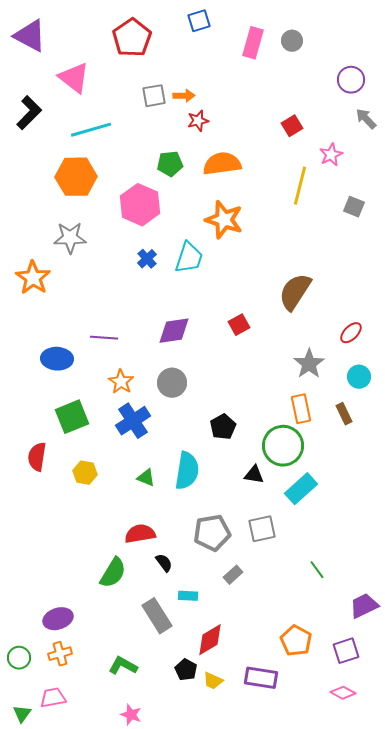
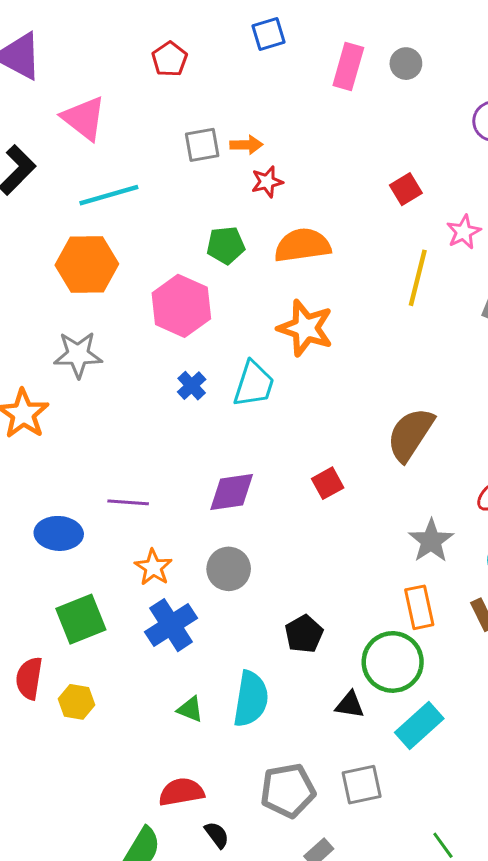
red pentagon: (132, 38) -> (170, 59), size x0.6
yellow hexagon: (85, 473) -> (76, 702), moved

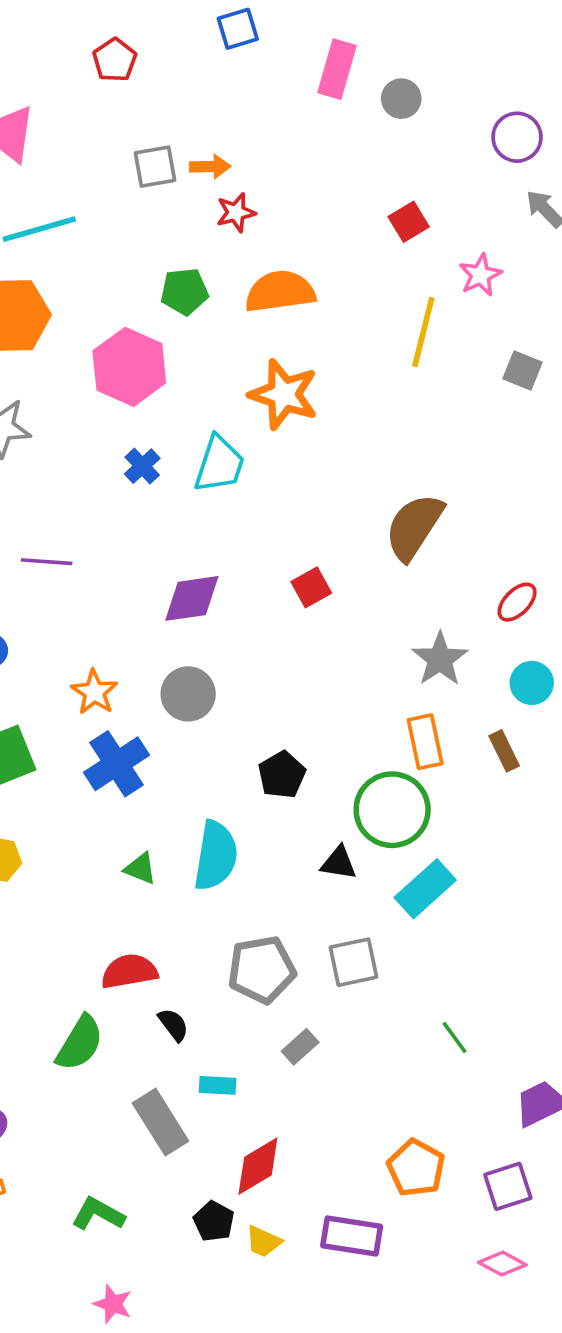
gray circle: (406, 64) -> (401, 99), moved
purple line: (128, 502) -> (47, 562), moved

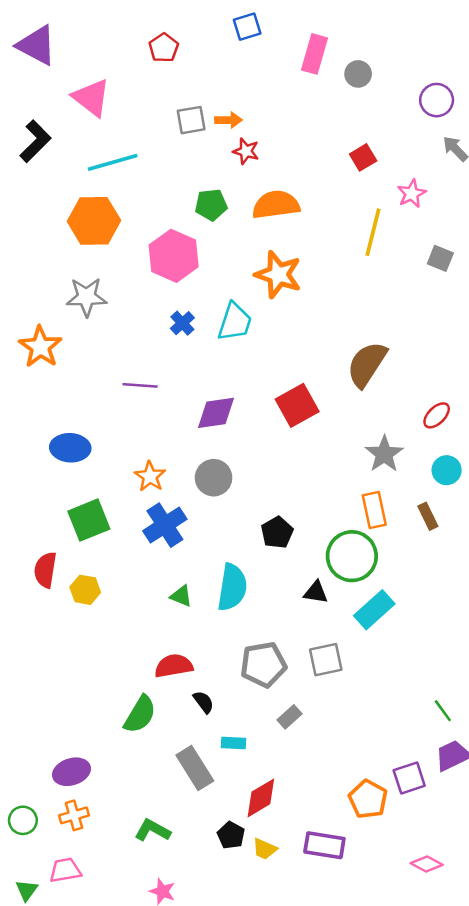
red star: (236, 213) -> (246, 151), turned 30
purple line: (47, 562) -> (140, 385), moved
red square: (311, 587) -> (297, 405), size x1.6
green line: (455, 1038) -> (443, 711), moved
purple square: (508, 1186) -> (409, 778), moved

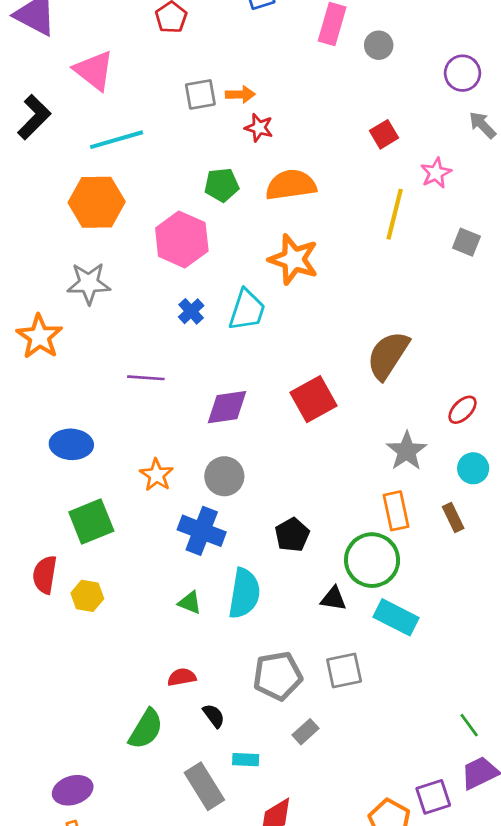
blue cross: (165, 525) -> (202, 531), moved, turned -36
cyan rectangle: (374, 610) -> (396, 617), turned 69
red semicircle: (174, 666) -> (182, 677), size x0.7

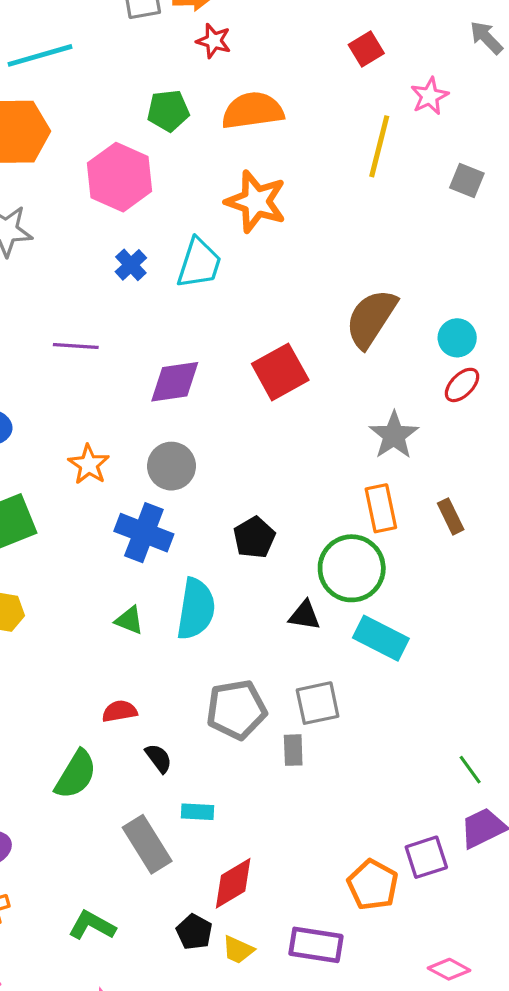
cyan circle: (473, 468) -> (457, 338), moved
gray rectangle: (305, 732) -> (293, 750), moved, turned -50

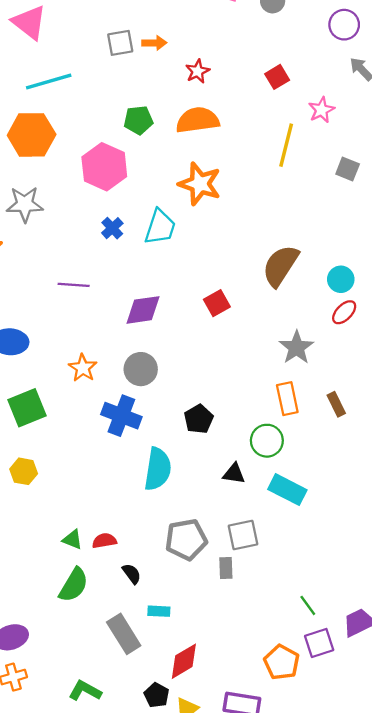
red star: (214, 41) -> (198, 71), moved, turned 30
red square: (280, 372) -> (217, 303), size x0.7
green circle: (352, 568) -> (267, 441), size x0.7
green triangle: (129, 620) -> (73, 540), moved
green line: (470, 770) -> (308, 605), moved

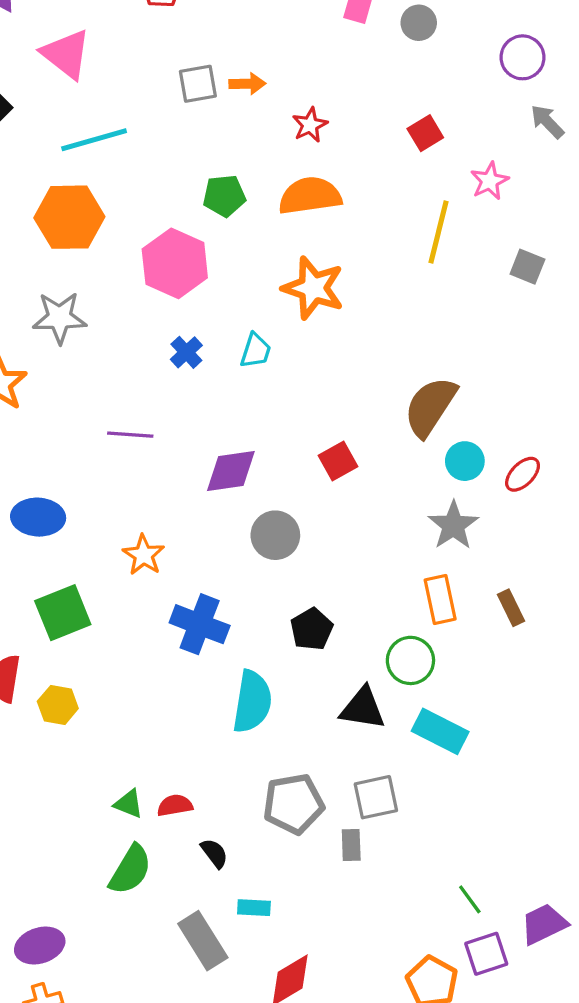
cyan trapezoid: (160, 227) -> (256, 351), size x0.7
cyan circle: (341, 279) -> (465, 461), moved
gray circle: (141, 369) -> (275, 535), moved
black triangle: (234, 474) -> (363, 708), size x1.4

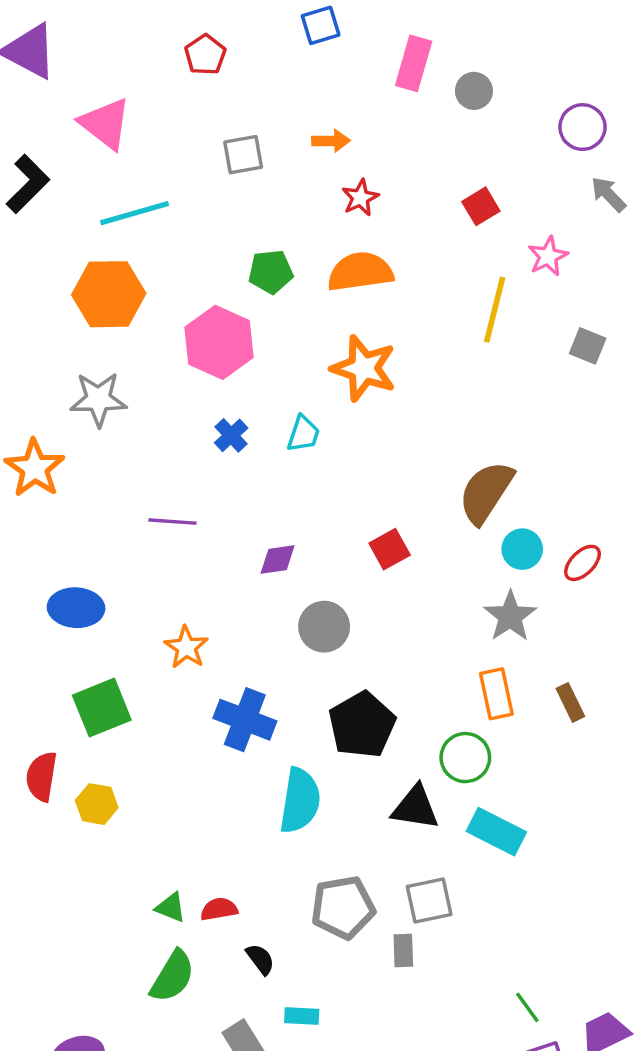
orange arrow: (247, 84) -> (331, 141), moved
purple diamond: (231, 471) -> (278, 559), size x0.7
black pentagon: (312, 629) -> (362, 725), size x1.5

